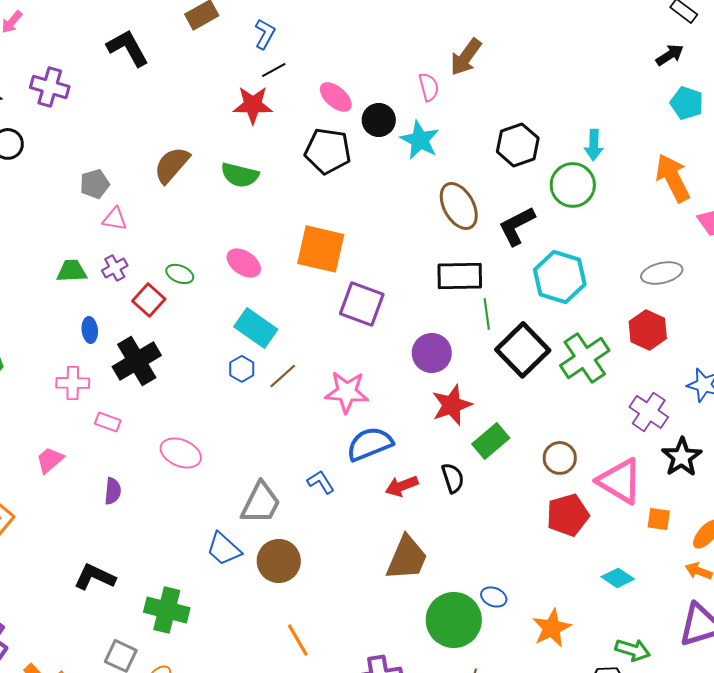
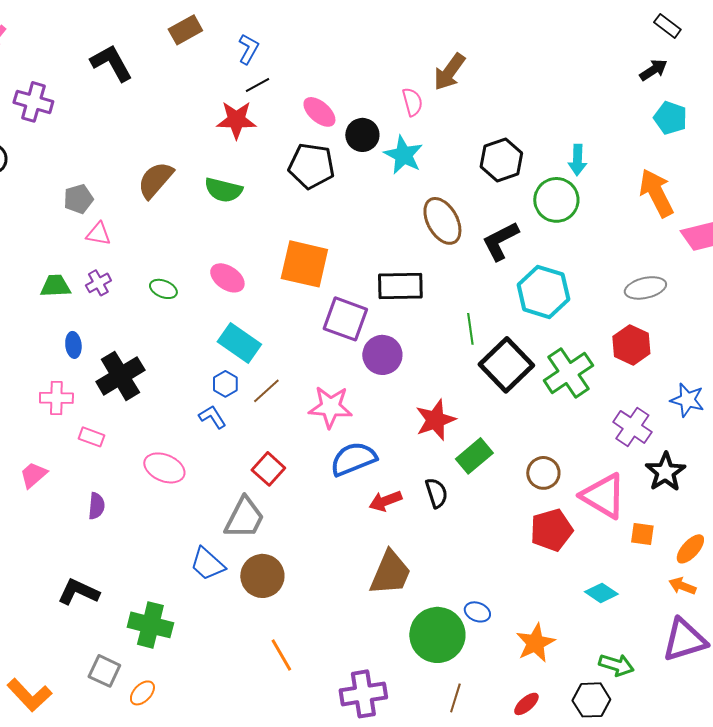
black rectangle: (460, 276) -> (400, 286), moved
red square: (149, 300) -> (268, 469), moved
purple circle: (432, 353) -> (382, 355), moved
blue L-shape: (321, 482) -> (212, 417), moved

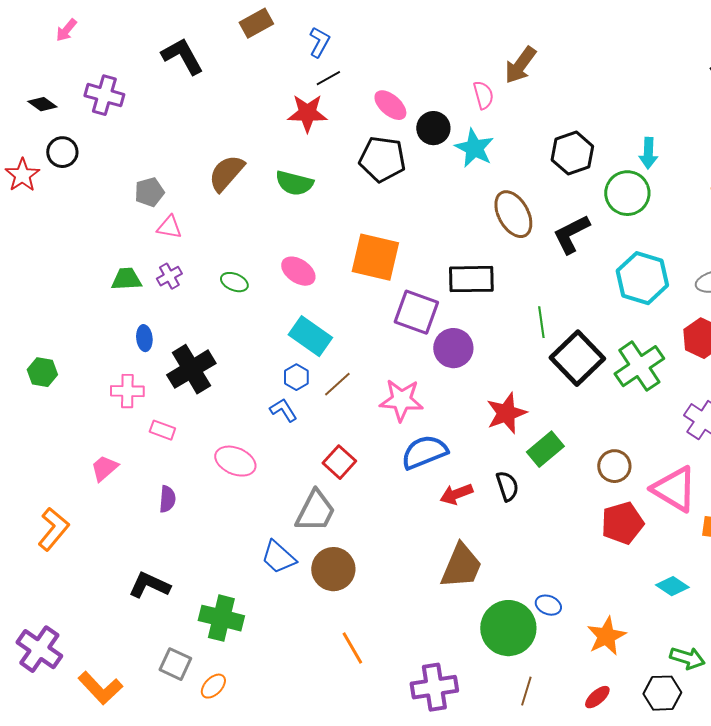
cyan hexagon: (543, 292) -> (642, 278), moved

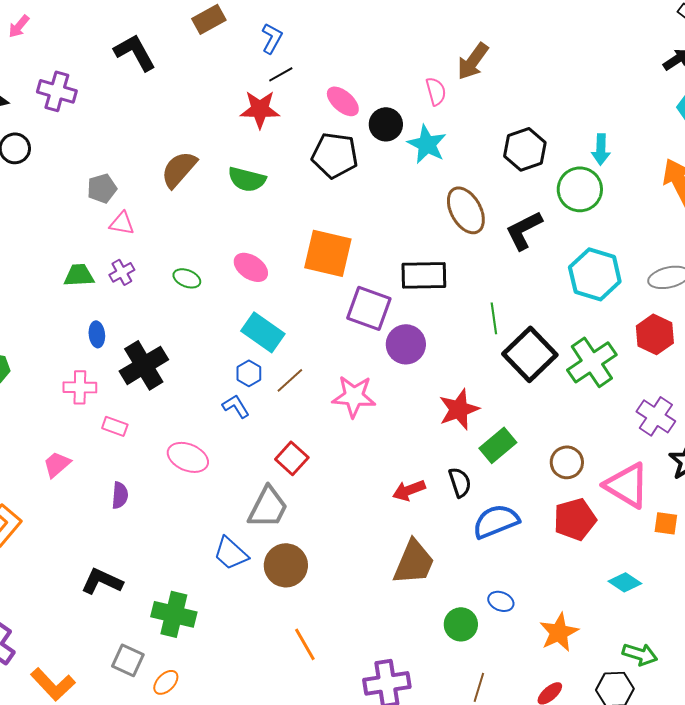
blue semicircle: (424, 452) -> (496, 521), moved
green circle: (508, 628) -> (461, 624), size x0.6

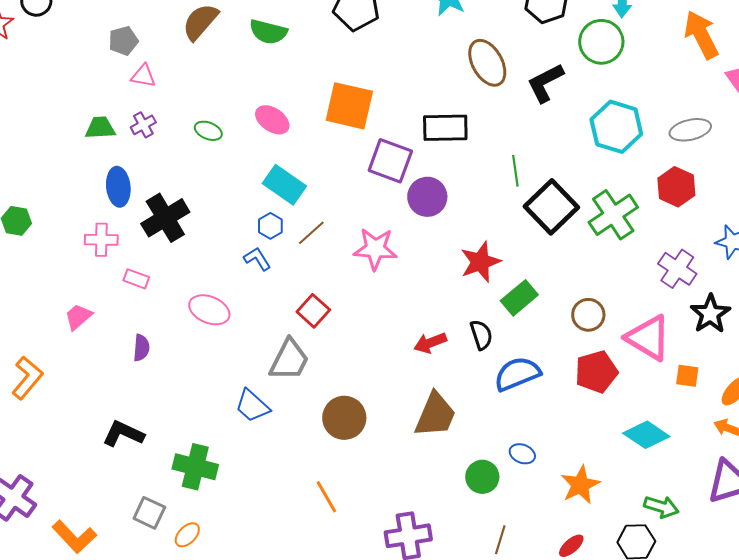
blue ellipse: (97, 334) -> (118, 187), size x1.5
brown circle: (286, 565) -> (344, 418), moved
cyan diamond: (625, 582) -> (646, 435), size x1.4

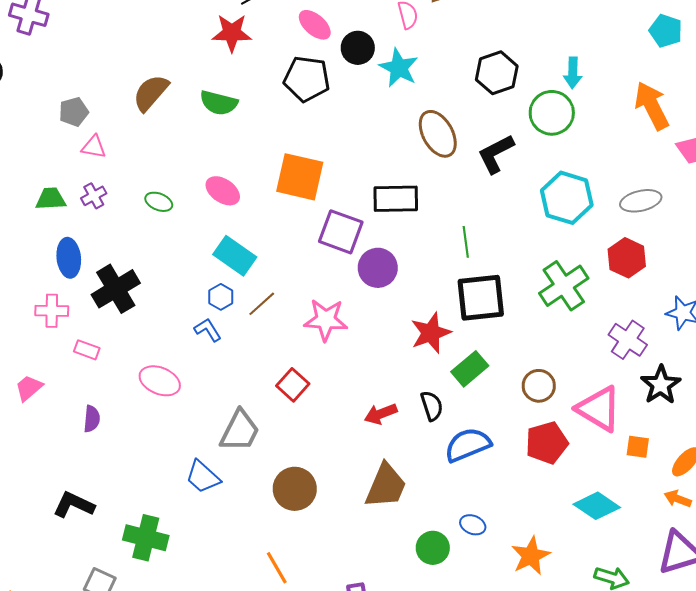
black square: (551, 207) -> (481, 298), moved, turned 38
red square: (313, 311) -> (293, 385), moved

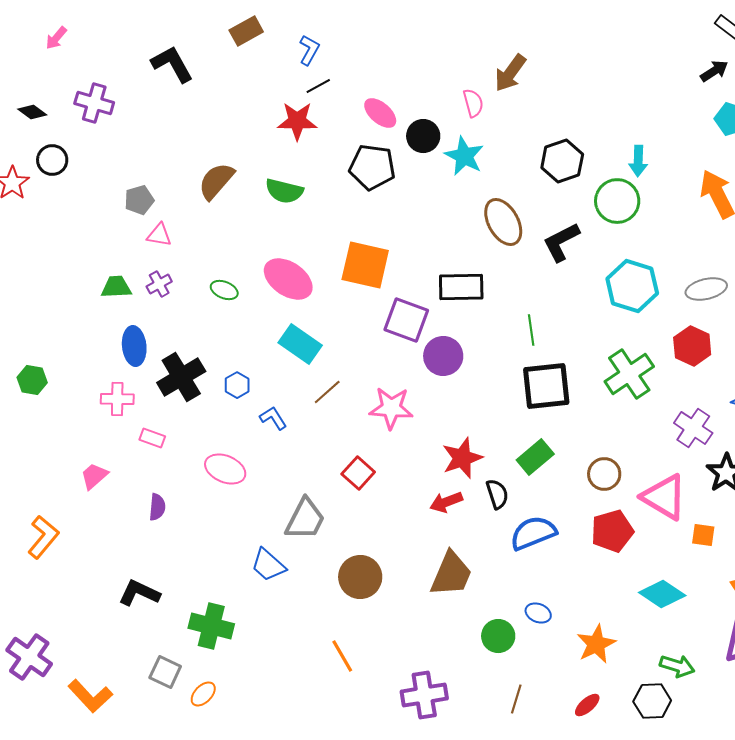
pink ellipse: (223, 191) -> (288, 279), size x1.4
blue hexagon: (221, 297) -> (237, 385), moved
red star: (431, 333) -> (462, 458), moved

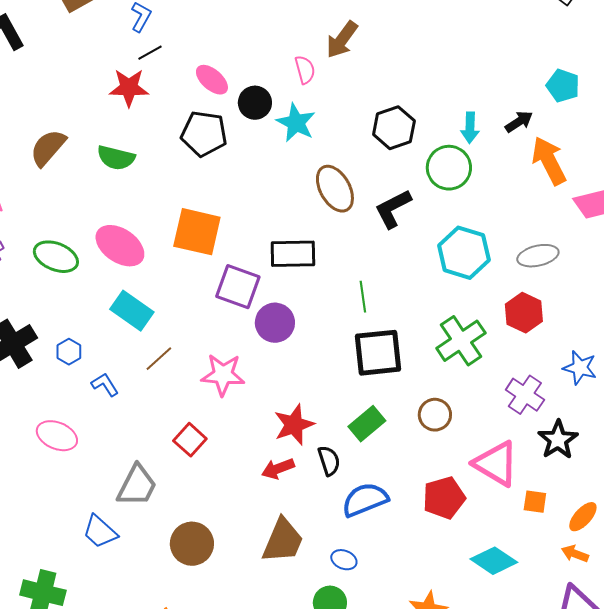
black arrow: (714, 71) -> (519, 122), moved
green ellipse: (224, 290) -> (56, 257), size x1.6
brown circle: (604, 474) -> (435, 415), moved
blue ellipse: (538, 613) -> (344, 560), moved

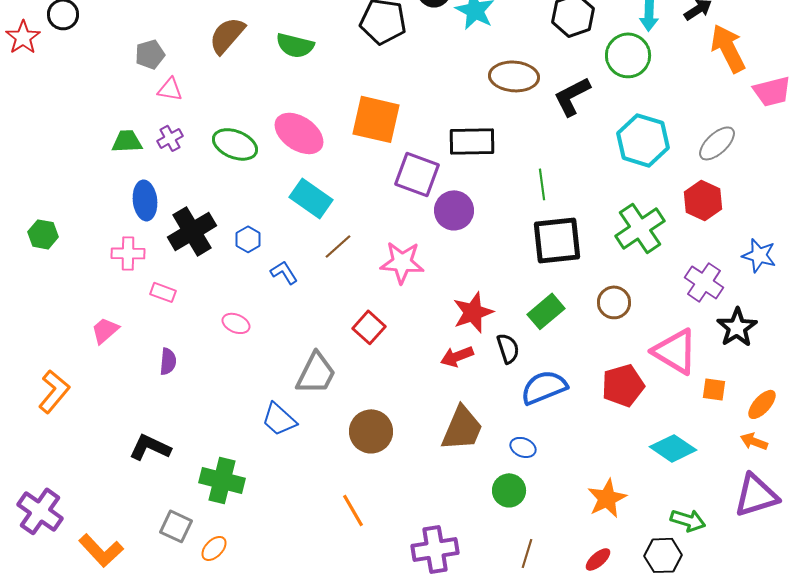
brown ellipse: (335, 189) -> (514, 76), turned -57
gray ellipse: (538, 256) -> (717, 143), turned -30
pink ellipse: (57, 436) -> (236, 323), size x0.7

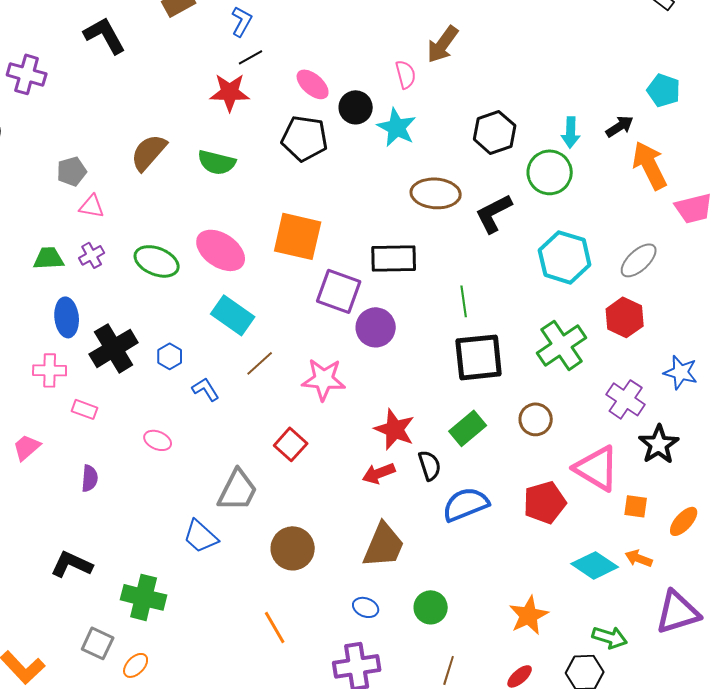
red star: (473, 312) -> (395, 429), turned -30
orange arrow: (754, 441) -> (639, 558), moved
blue ellipse: (523, 447) -> (366, 607), moved

